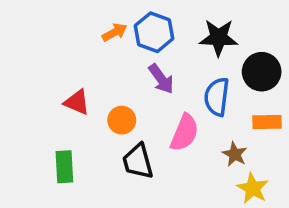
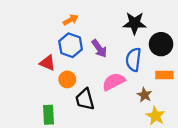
blue hexagon: (154, 32) -> (71, 45), moved
orange circle: (122, 120) -> (67, 79), moved
pink semicircle: (184, 133) -> (114, 82), turned -140
green rectangle: (64, 167) -> (49, 115), moved

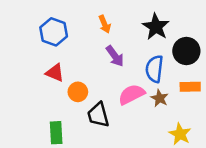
orange arrow: (71, 20) -> (105, 24), moved, turned 96
black star: (135, 23) -> (156, 27), turned 30
blue hexagon: (71, 45) -> (54, 32), moved
brown star: (144, 95) -> (160, 98), moved

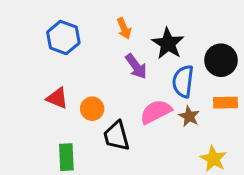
black star: (156, 27) -> (168, 44), moved
red triangle: (55, 73) -> (57, 98), moved

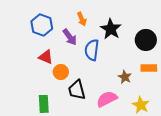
purple arrow: (136, 66) -> (70, 37), moved
blue semicircle: (183, 81) -> (92, 50), moved
red triangle: (57, 98) -> (46, 57), moved
pink semicircle: (156, 112) -> (107, 99), moved

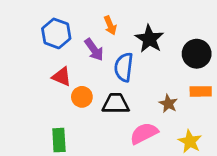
black trapezoid: (77, 90) -> (116, 104), moved, turned 105

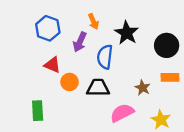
purple arrow: (94, 50) -> (80, 42), turned 60
green rectangle: (59, 140) -> (38, 111), moved

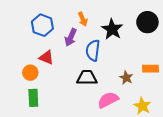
black circle: (167, 45) -> (147, 22), moved
orange circle: (70, 82) -> (30, 73), moved

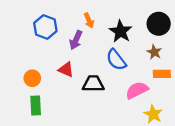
blue semicircle: (93, 50) -> (116, 60), moved, turned -45
red triangle: (46, 57) -> (66, 70), moved
brown star: (126, 78) -> (154, 52), moved
pink semicircle: (108, 100) -> (137, 90), moved

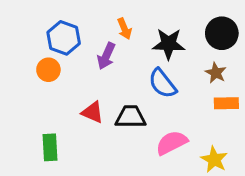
black star: (121, 31) -> (169, 44), turned -30
red triangle: (66, 70) -> (93, 112), moved
orange circle: (32, 78) -> (48, 70), moved
pink semicircle: (137, 90) -> (172, 143), moved

